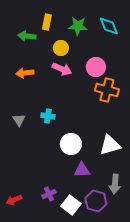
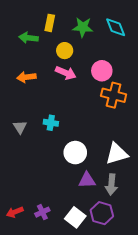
gray arrow: (115, 184) -> (111, 184), moved
purple cross: (49, 194) -> (42, 212), moved

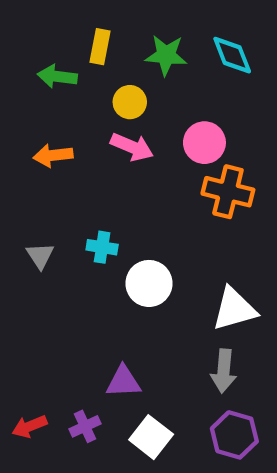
white circle: (75, 153) -> (149, 283), moved
purple triangle: (87, 180) -> (123, 382), moved
purple hexagon: (102, 213) -> (234, 435), moved

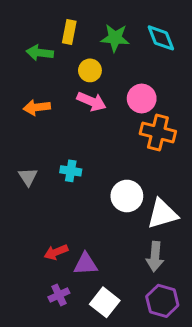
white circle: (149, 283) -> (127, 196), moved
red arrow: (29, 426) -> (56, 252), moved

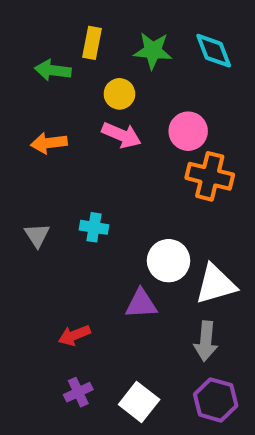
purple triangle: (86, 264) -> (141, 304), moved

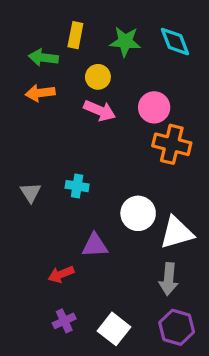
orange arrow: (49, 143) -> (40, 93), moved
purple triangle: (141, 304) -> (95, 245), moved

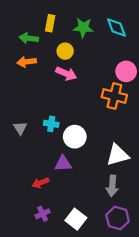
pink circle: (154, 107) -> (126, 71), moved
white circle: (138, 213) -> (75, 137), moved

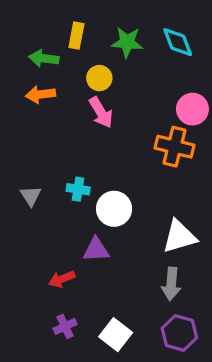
pink arrow: (66, 74) -> (101, 112), turned 36

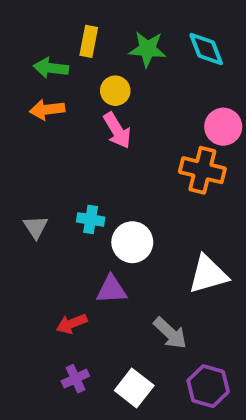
gray arrow: (171, 284) -> (170, 333), moved, turned -52

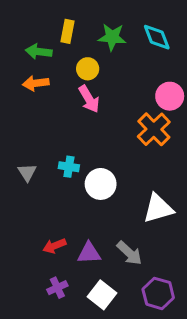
orange cross: (202, 170) -> (154, 129), turned 32
purple triangle: (111, 290) -> (89, 253), moved

